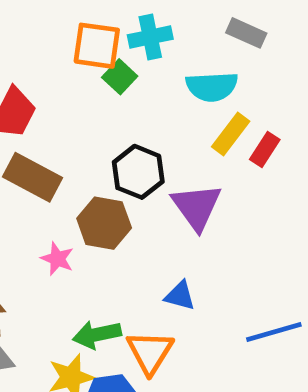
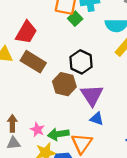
purple triangle: (197, 207) -> (92, 95), moved
pink star: (57, 259) -> (37, 130), moved

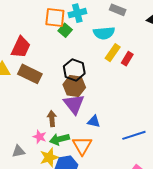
brown hexagon: (64, 84) -> (74, 86), moved
purple triangle: (92, 95) -> (74, 104), moved
brown arrow: (12, 123) -> (52, 119), moved

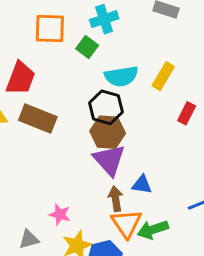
orange square: (55, 18) -> (50, 29), moved
cyan semicircle: (104, 33) -> (121, 76), moved
red rectangle: (127, 59) -> (187, 113), moved
brown arrow: (52, 119) -> (116, 199), moved
green arrow: (59, 139) -> (153, 230), moved

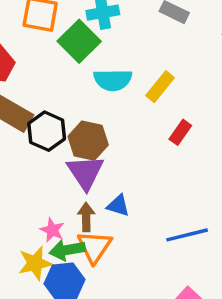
green square: (87, 47) -> (79, 41), size x1.6
black hexagon: (106, 107) -> (47, 131), moved
pink star: (60, 214) -> (52, 230), moved
green arrow: (153, 230) -> (67, 250), moved

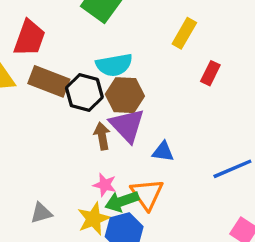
cyan semicircle: (113, 80) -> (114, 65), moved
brown arrow: (86, 217) -> (102, 136), moved

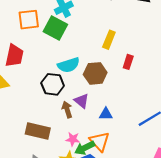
brown rectangle: (49, 81) -> (38, 131), moved
brown hexagon: (125, 95) -> (95, 73), moved
purple triangle: (127, 125) -> (82, 101), size x0.7

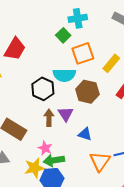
orange square: (29, 20) -> (83, 53), moved, turned -30
green square: (55, 28) -> (63, 35), size x0.6
orange triangle: (100, 141) -> (100, 161), moved

